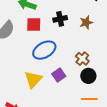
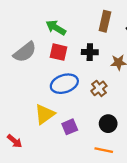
brown cross: (82, 59) -> (99, 88), moved
purple square: (59, 75) -> (70, 127), moved

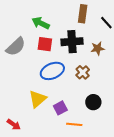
black cross: (90, 52) -> (72, 42), size x1.5
orange line: (104, 150) -> (74, 124), moved

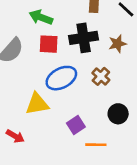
yellow triangle: (38, 99) -> (37, 104), moved, turned 36
red arrow: (14, 125) -> (15, 136), moved

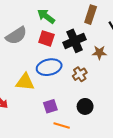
black cross: (84, 38) -> (75, 41), turned -30

